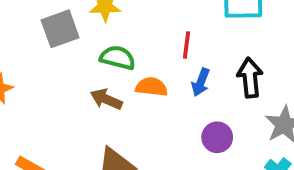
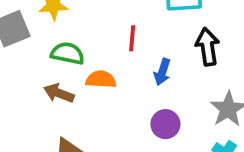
black arrow: (250, 78) -> (207, 47), moved
blue arrow: (201, 82) -> (162, 72), moved

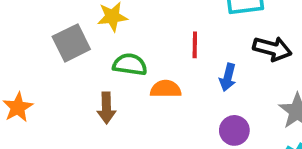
black arrow: (207, 47) -> (272, 49), turned 117
brown arrow: (59, 93) -> (106, 108), moved, turned -108

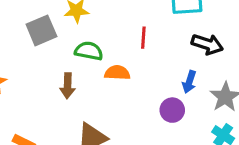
blue arrow: (228, 77) -> (189, 82), moved

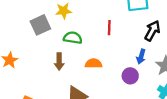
black arrow: (207, 44) -> (152, 31), turned -78
orange semicircle: (117, 73) -> (94, 64), moved

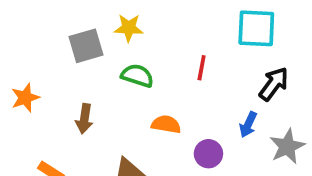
brown arrow: (59, 62) -> (84, 119), moved
purple circle: (130, 76) -> (208, 154), moved

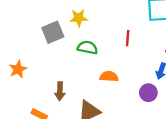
brown arrow: (84, 119) -> (60, 91), moved
purple circle: (208, 154) -> (148, 93), moved

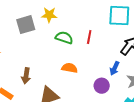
green semicircle: (87, 48) -> (64, 38), moved

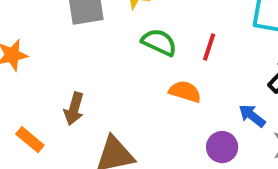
orange semicircle: (70, 68) -> (185, 92), moved
blue arrow: (115, 68) -> (252, 116), turned 96

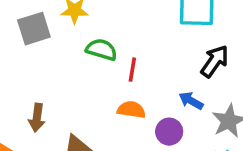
red line: (209, 47) -> (132, 70), moved
orange semicircle: (185, 92) -> (131, 110), moved

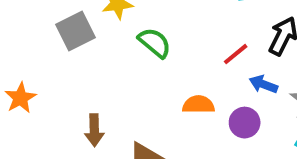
green semicircle: (101, 50) -> (155, 43), turned 32
red line: (132, 70) -> (236, 54), moved, turned 50

